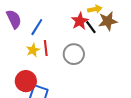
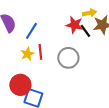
red star: (80, 21) -> (74, 25), turned -30

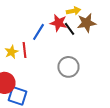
blue line: (31, 31) -> (38, 32), moved
gray circle: (68, 58) -> (68, 67), moved

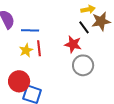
red star: (58, 23) -> (73, 44), moved
blue line: (38, 32) -> (30, 30), moved, turned 60

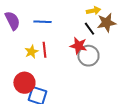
blue line: (30, 30) -> (42, 22), moved
gray circle: (83, 65) -> (88, 56), moved

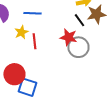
yellow star: (31, 52) -> (21, 32), moved

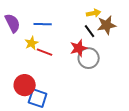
red star: (68, 37) -> (79, 48), turned -30
red line: (34, 41) -> (45, 52), turned -63

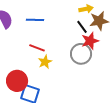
yellow star: (32, 43) -> (45, 62), moved
red star: (79, 48) -> (90, 41), moved

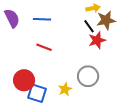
gray circle: (81, 54) -> (88, 76), moved
yellow star: (45, 62) -> (65, 89), moved

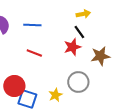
brown star: (106, 20) -> (100, 56), moved
red star: (97, 40) -> (72, 47), moved

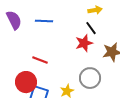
red line: (34, 53) -> (40, 60), moved

